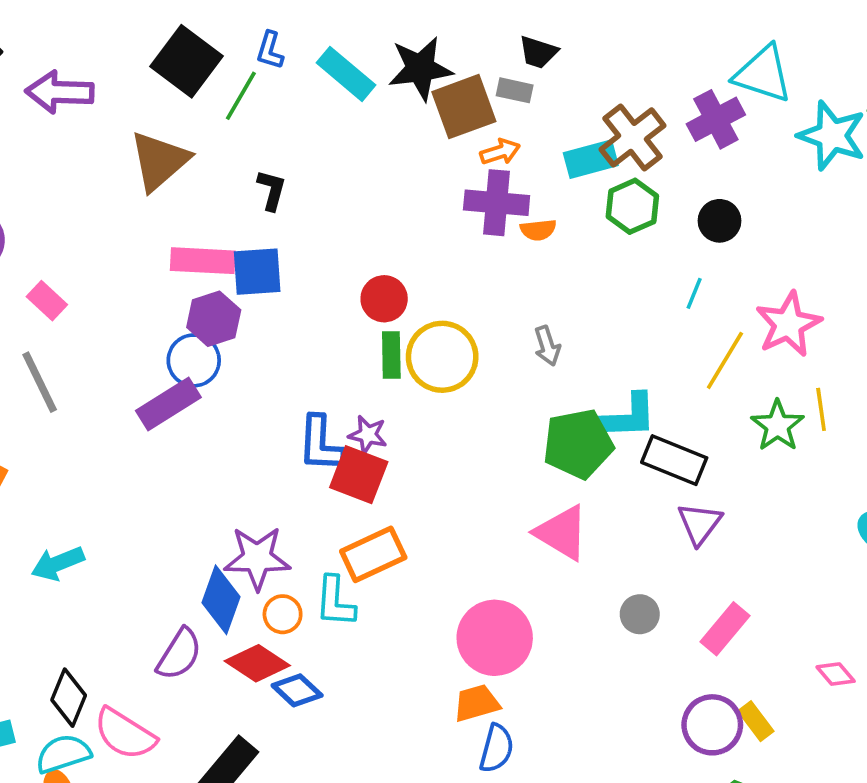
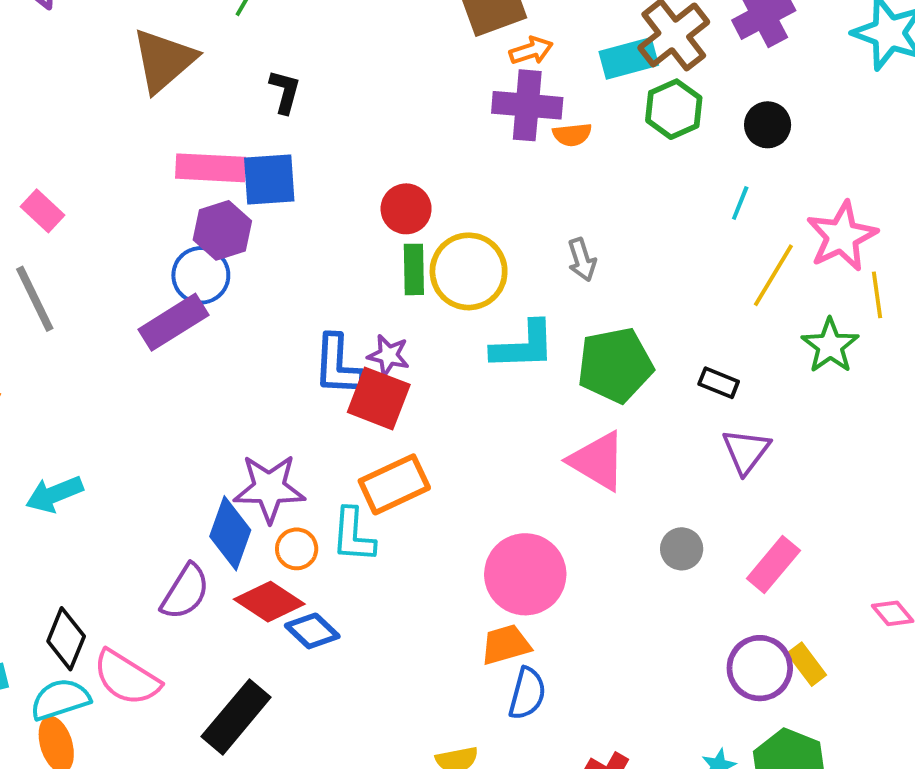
yellow line: (821, 409) -> (877, 295), moved
cyan L-shape: (627, 417) -> (523, 346), moved
black rectangle: (674, 460) -> (719, 383), size x0.6

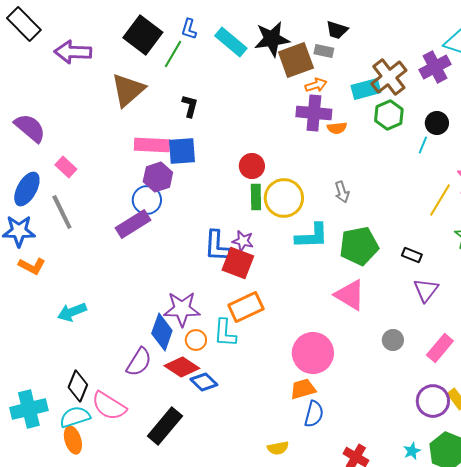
cyan line: (740, 203) -> (423, 145), moved

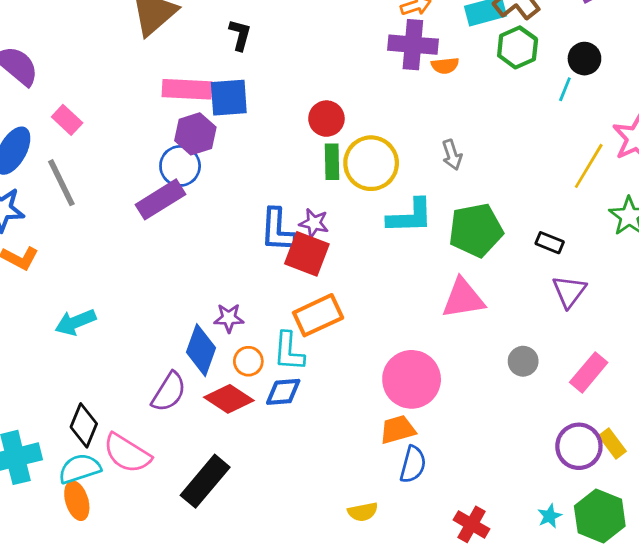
pink triangle: (350, 295) -> (463, 298), turned -40
purple star: (182, 309) -> (229, 318), size x0.6
blue diamond: (204, 382) -> (283, 392), moved, turned -48

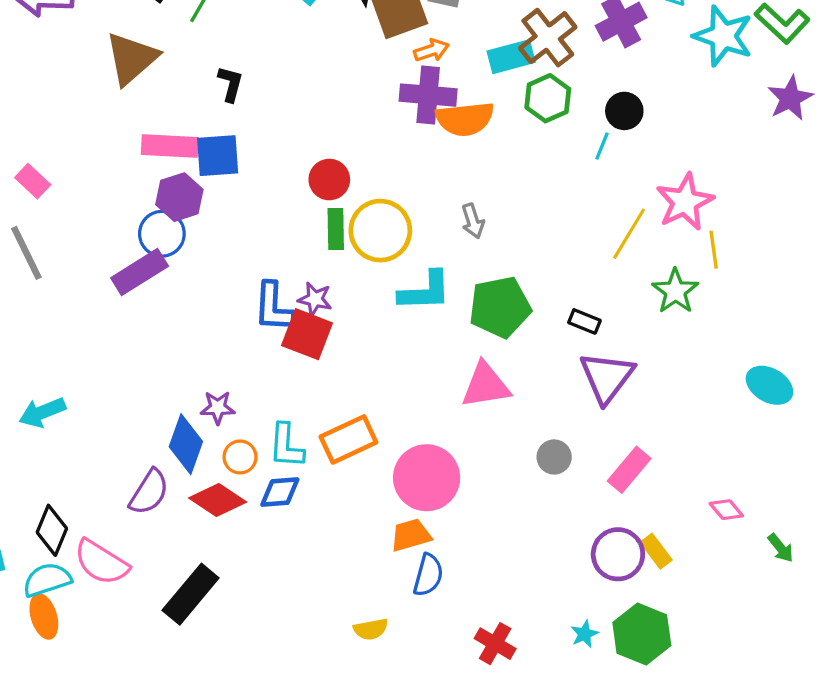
orange semicircle: (445, 66) -> (465, 119), size x1.8
purple triangle: (569, 291) -> (607, 377), size x1.4
orange rectangle: (318, 315) -> (348, 439), moved

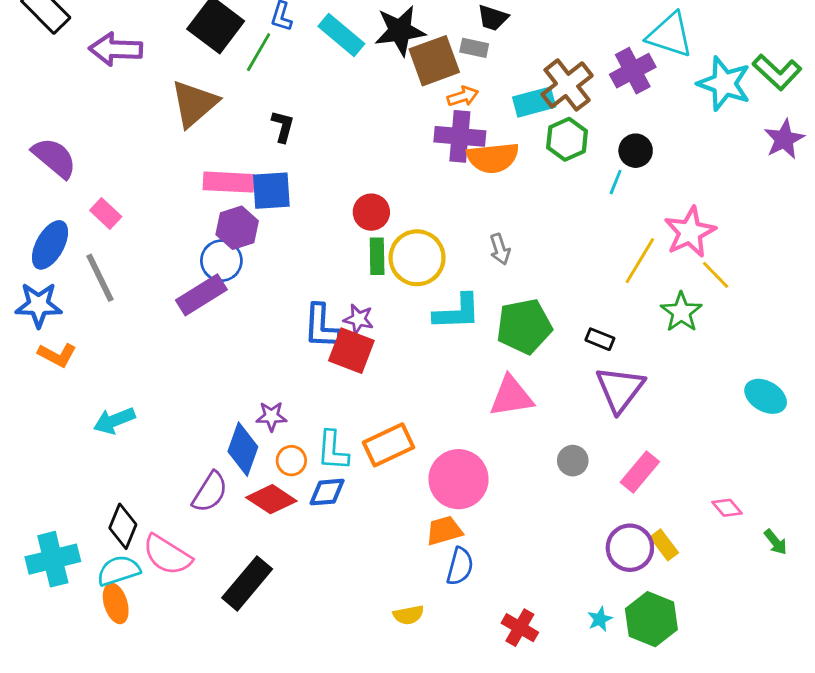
yellow line: (714, 250) -> (716, 275), turned -36

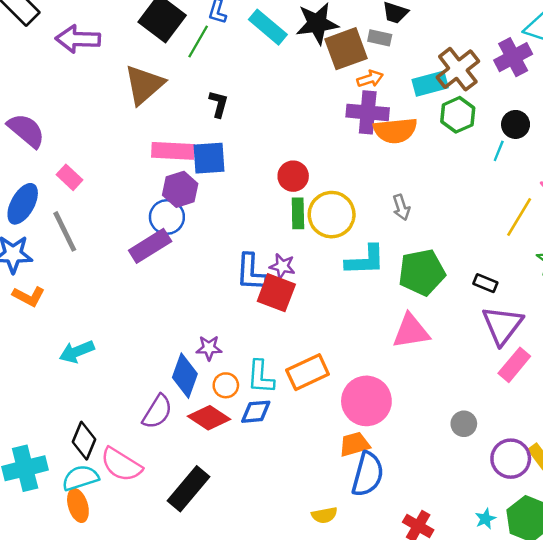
gray circle: (573, 461) -> (464, 424), moved
pink rectangle: (640, 472) -> (514, 365), moved
blue semicircle: (460, 566) -> (368, 474), size x1.4

